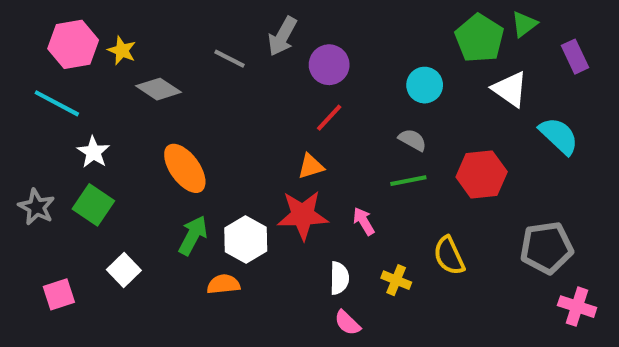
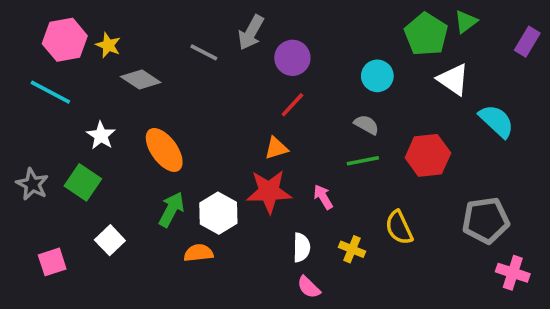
purple rectangle: (575, 57) -> (527, 42), moved, turned 56
white star: (93, 152) -> (101, 135), moved

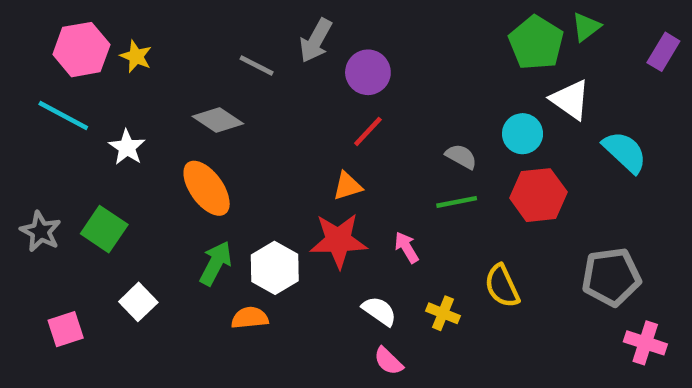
cyan circle: (377, 76) -> (523, 134), moved
gray diamond: (141, 79) -> (218, 120), moved
white star: (101, 135) -> (127, 147), moved
white semicircle: (301, 247) -> (379, 311), turned -56

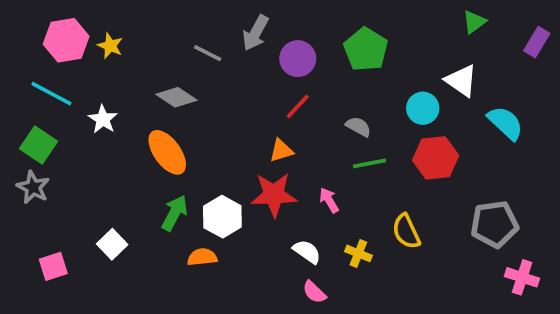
green pentagon: (536, 43) -> (366, 49), moved
gray semicircle: (461, 156) -> (358, 127), moved
green square: (104, 229) -> (39, 145), moved

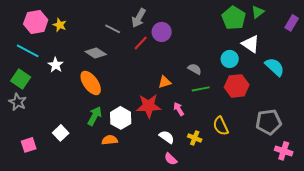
green pentagon: (366, 49) -> (234, 18), moved
red line: (298, 106) -> (141, 43), moved
orange triangle: (281, 151) -> (165, 82), moved

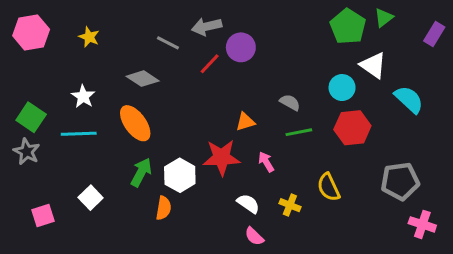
gray arrow: (139, 18) -> (207, 27), turned 48
pink hexagon: (36, 22) -> (31, 32), moved
cyan line: (28, 51) -> (79, 134), moved, turned -30
orange semicircle: (110, 140) -> (163, 208), turned 105

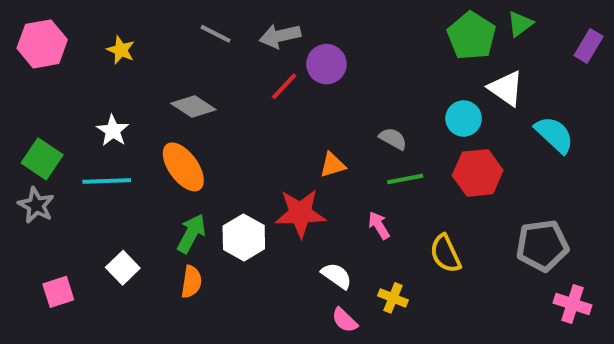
gray line: (168, 43) -> (216, 34), moved
pink arrow: (266, 162) -> (379, 225), moved
yellow cross: (290, 205) -> (393, 298), moved
orange semicircle: (163, 208) -> (191, 282), moved

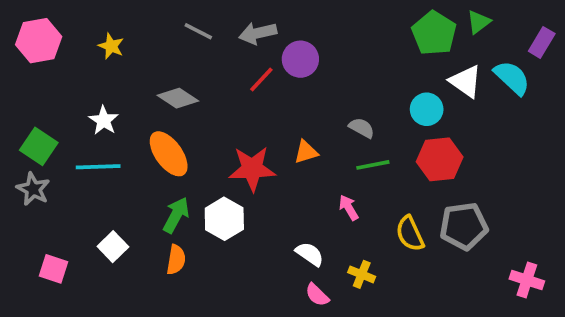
cyan semicircle: (554, 135) -> (512, 78), moved
red star: (300, 213) -> (252, 169), moved
gray pentagon: (542, 246) -> (464, 226), moved
pink square: (58, 292) -> (54, 269), turned 36

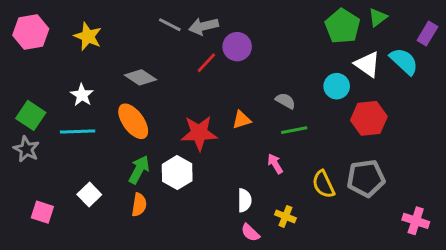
gray line: (198, 31) -> (170, 25), moved
yellow star: (111, 46) -> (88, 36), size x1.4
red hexagon: (440, 159) -> (369, 118), moved
white semicircle: (310, 254) -> (244, 200), turned 55

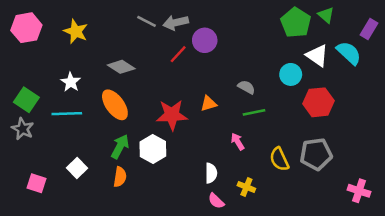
green triangle: (378, 17) -> (326, 15), turned -42

